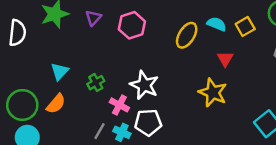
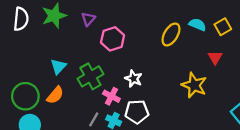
pink hexagon: (132, 25) -> (113, 39), moved
white semicircle: (17, 33) -> (21, 19), moved
red triangle: (225, 59) -> (215, 58), moved
green cross: (96, 83) -> (90, 76), size x1.6
white star: (144, 85) -> (133, 79), size x0.7

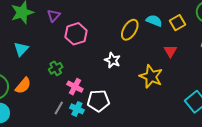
cyan triangle: (58, 66) -> (21, 49), moved
green cross: (90, 76) -> (56, 68), size x0.6
white star: (133, 79) -> (113, 60), moved

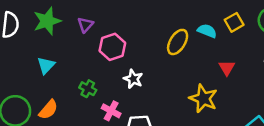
yellow square: (177, 23) -> (234, 22), moved
white star: (113, 60) -> (133, 79), moved
green cross: (56, 68) -> (88, 89), turned -32

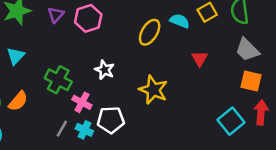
pink hexagon: (112, 47) -> (88, 18), moved
green cross: (88, 89) -> (58, 80), size x1.5
yellow star: (203, 99) -> (153, 90), moved

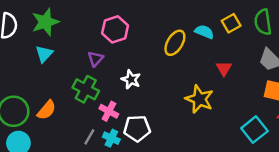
purple triangle: (56, 15) -> (95, 59), moved
cyan triangle: (16, 56) -> (44, 54), moved
yellow star: (153, 90) -> (199, 99), moved

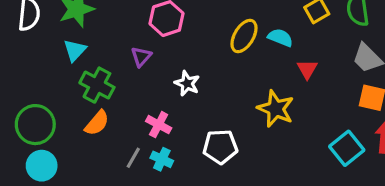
cyan semicircle: (204, 32) -> (280, 38), moved
green cross: (86, 89) -> (97, 85), moved
orange semicircle: (47, 110) -> (97, 123), moved
white pentagon: (137, 128) -> (220, 147), moved

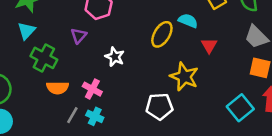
yellow ellipse: (244, 36) -> (162, 34), moved
orange semicircle: (97, 123) -> (58, 88), moved, turned 50
white pentagon: (220, 147) -> (159, 106), moved

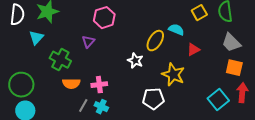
cyan triangle: (26, 31) -> (36, 38), moved
red triangle: (209, 46) -> (193, 50), turned 32
white star: (115, 57) -> (135, 61), moved
pink cross: (92, 89) -> (99, 85), turned -35

